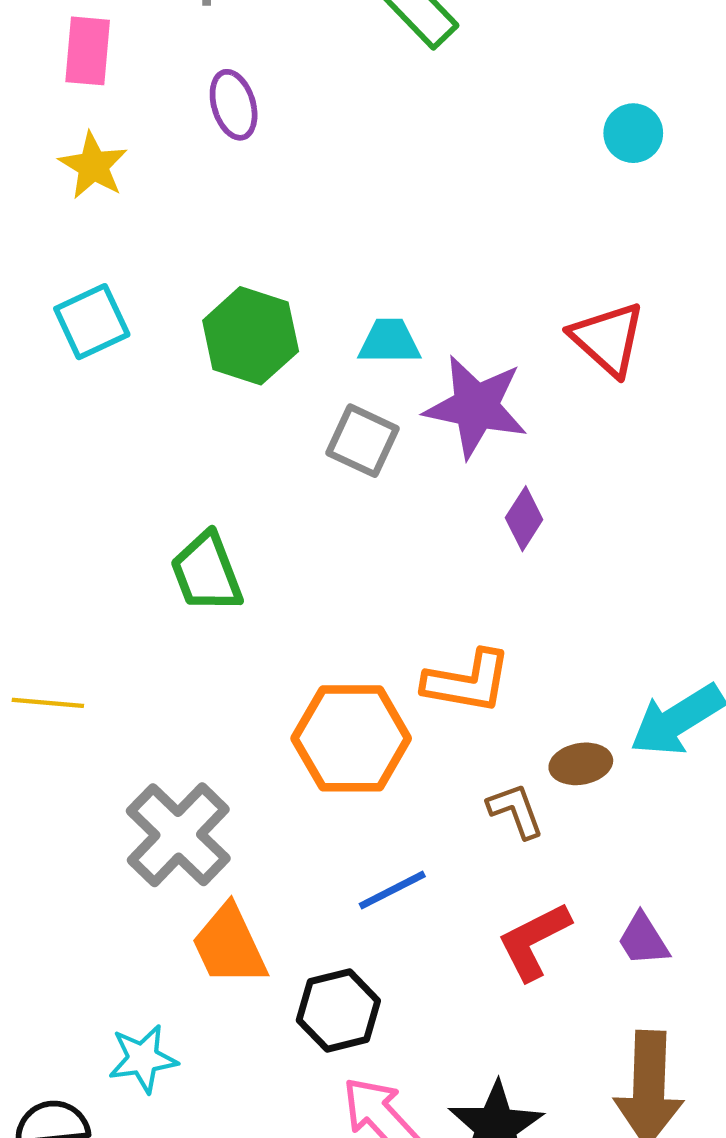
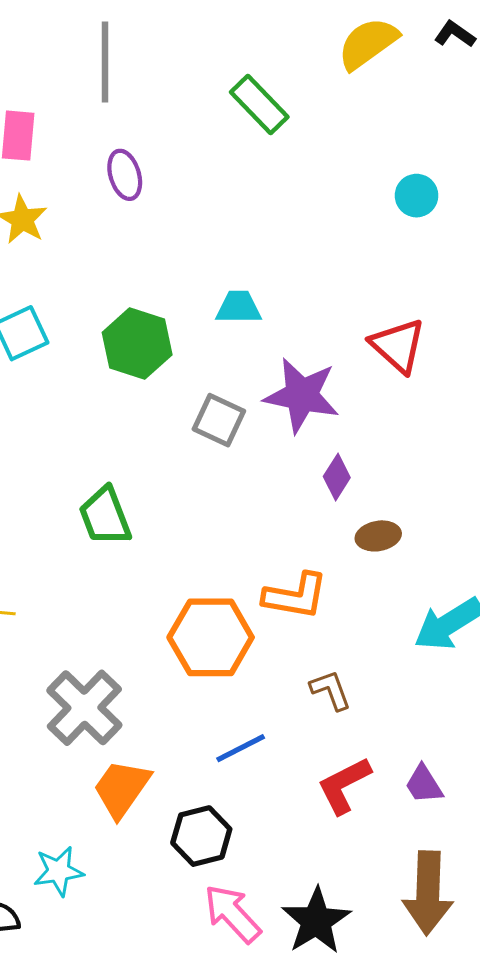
cyan trapezoid: (389, 341) -> (239, 307), moved
brown ellipse: (581, 764) -> (378, 536), moved
orange trapezoid: (229, 945) -> (122, 788), turned 60

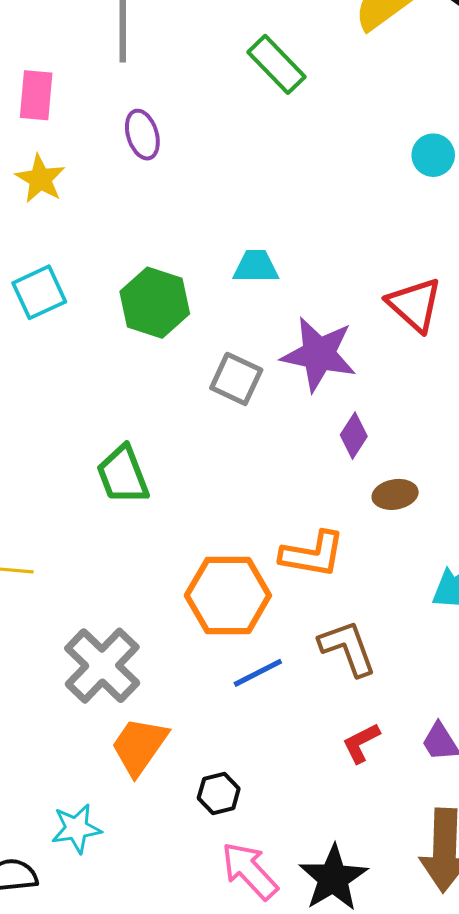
brown L-shape: (331, 690) -> (348, 648), size x1.4
blue line: (241, 748) -> (258, 673), moved
red L-shape: (344, 785) -> (361, 743), size x0.7
black hexagon: (201, 836) -> (219, 793), size x0.7

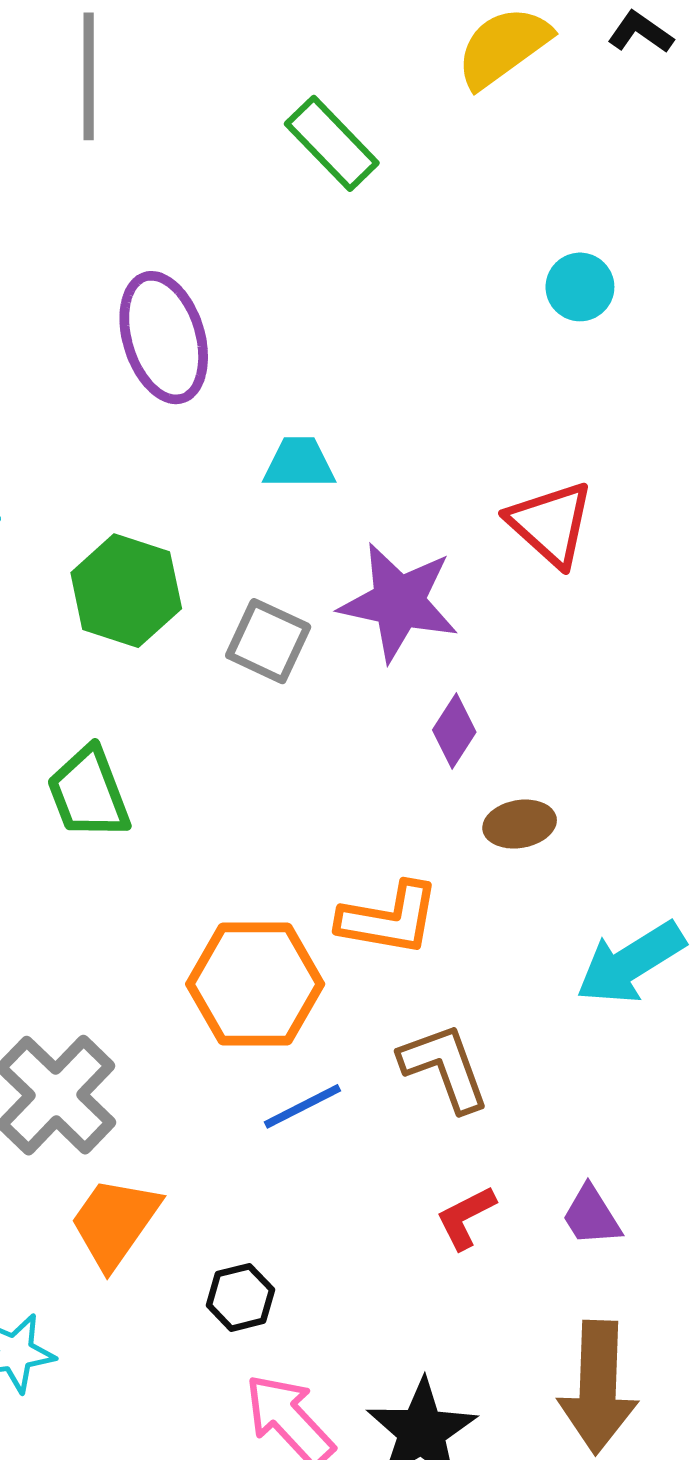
purple ellipse: (142, 135) -> (164, 338), moved, size x1.6
green hexagon: (155, 303) -> (126, 591), moved

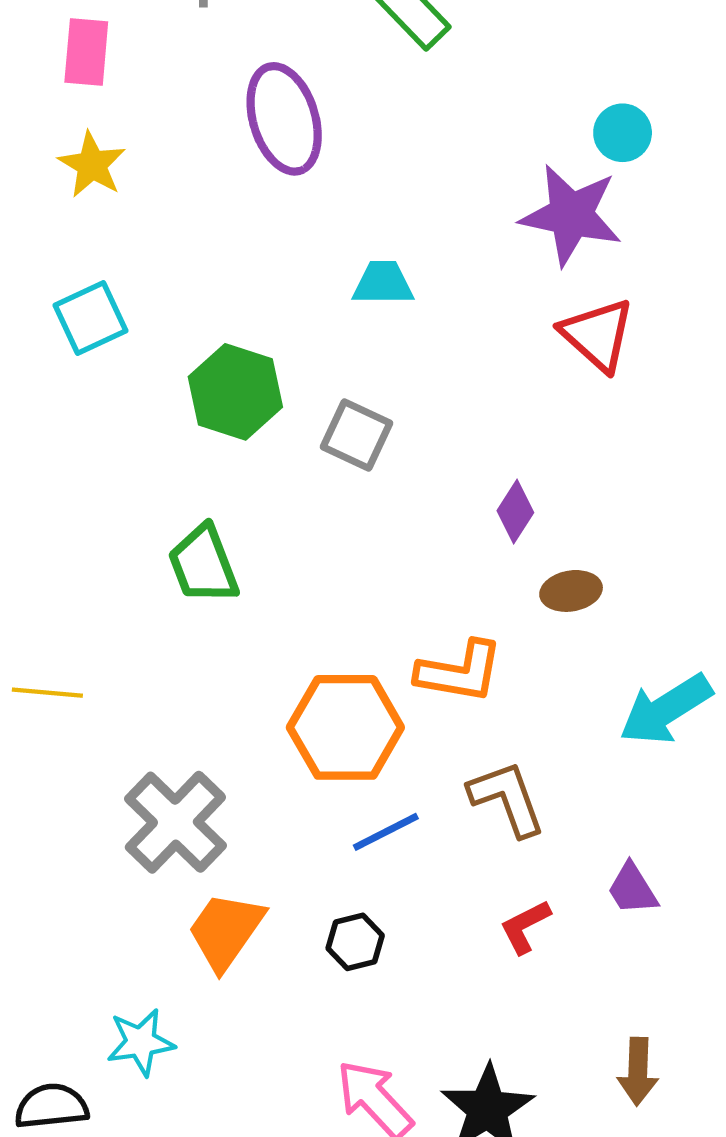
purple ellipse: (164, 338) -> (284, 119), moved
purple star: (399, 602) -> (571, 215), moved
purple trapezoid: (591, 1216) -> (632, 889), moved
black hexagon: (240, 1297) -> (355, 942), moved
brown arrow: (598, 1387) -> (638, 1071), size x0.6

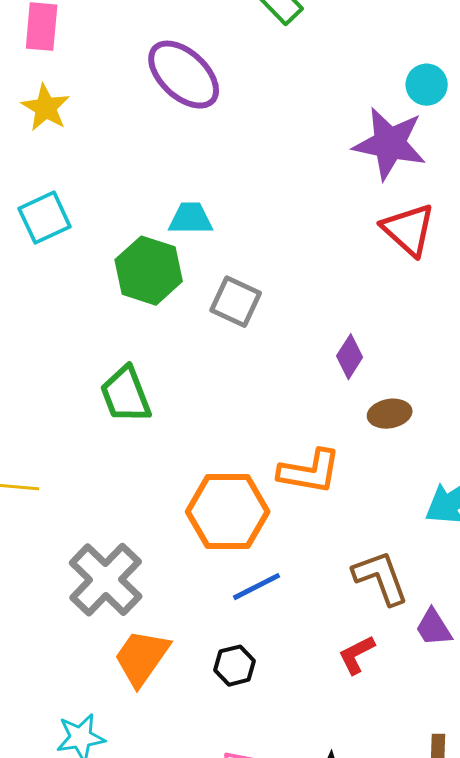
purple ellipse: (284, 119) -> (184, 75), turned -30
cyan trapezoid: (383, 283) -> (191, 219), moved
brown L-shape: (507, 798) -> (381, 578), moved

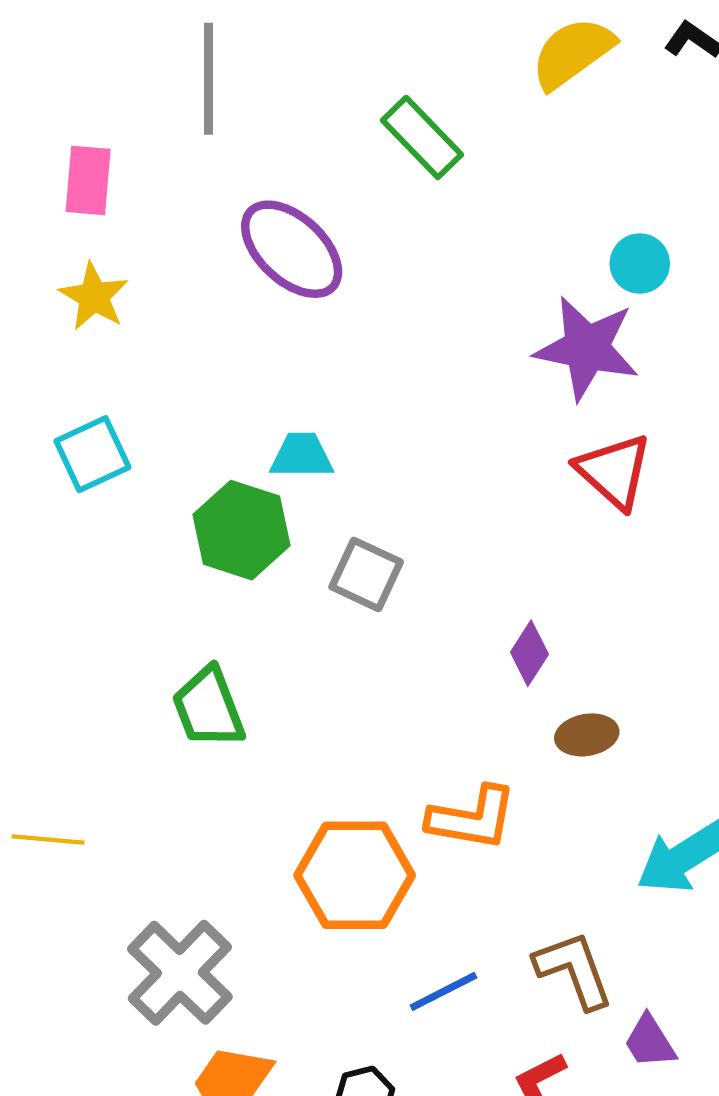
blue line: (257, 587) -> (443, 991), moved

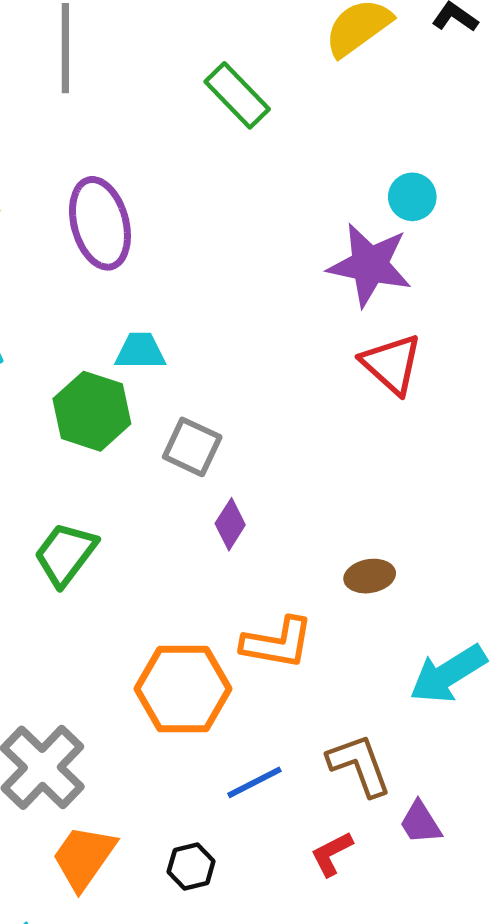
purple ellipse: (292, 249) -> (100, 223), moved, turned 32
purple diamond: (529, 653) -> (230, 524), moved
green trapezoid: (208, 708) -> (65, 554), turned 58

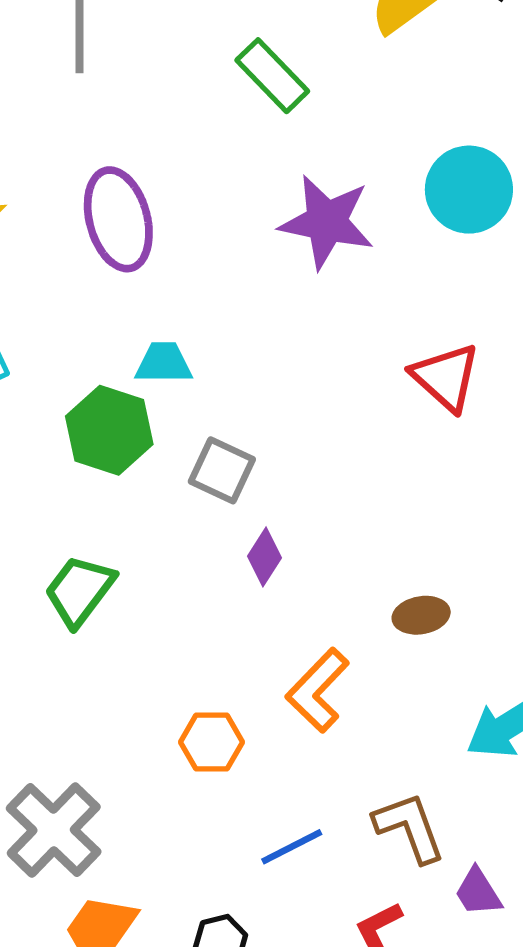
cyan circle: (412, 197) -> (469, 190), size x1.6
purple star: (370, 265) -> (327, 222), moved
orange L-shape: (277, 643) -> (318, 690), turned 124
orange hexagon: (183, 689) -> (211, 742), size x0.6

